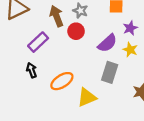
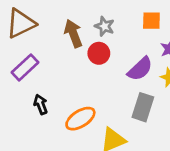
purple rectangle: (38, 42) -> (25, 67), moved

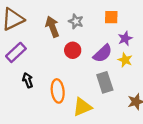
red circle: (99, 53) -> (73, 50), moved
gray rectangle: (143, 107) -> (105, 82), turned -36
orange ellipse: (80, 119) -> (58, 91), turned -65

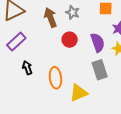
purple semicircle: (103, 53) -> (98, 43), turned -66

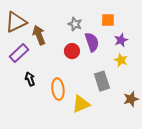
brown arrow: (50, 17) -> (39, 35), moved
purple semicircle: (98, 43) -> (92, 42), moved

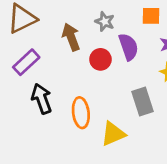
brown arrow: (39, 35) -> (71, 37), moved
black arrow: (30, 79) -> (42, 99), size x1.5

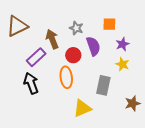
purple rectangle: (26, 62) -> (36, 57), moved
gray rectangle: (143, 101) -> (103, 85), turned 30
orange ellipse: (81, 113) -> (66, 77), moved

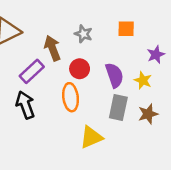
purple star: (122, 44) -> (156, 55), moved
purple semicircle: (93, 46) -> (114, 75), moved
brown star: (132, 103) -> (148, 114), moved

